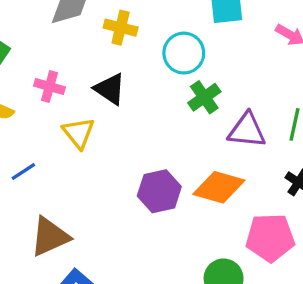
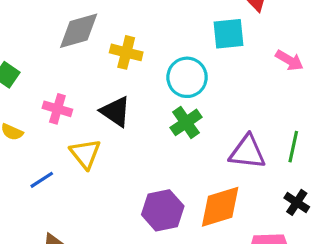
green cross: (204, 97) -> (186, 122), moved
blue line: (23, 172) -> (42, 180), moved
orange diamond: (219, 187) -> (220, 207), turned -33

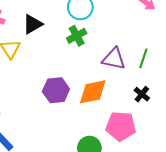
black triangle: (116, 112) -> (32, 24), turned 50

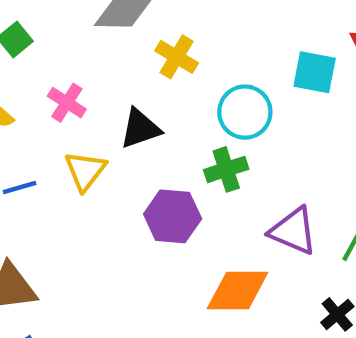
purple hexagon: (56, 90) -> (173, 216), moved

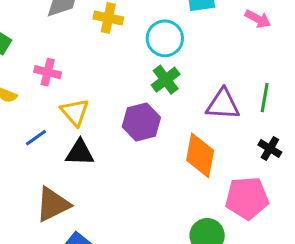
black triangle: (140, 128) -> (80, 153), moved, turned 40
orange diamond: (238, 290) -> (200, 155), turned -60

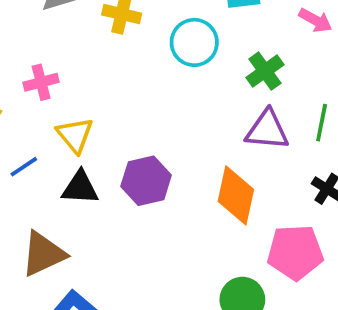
pink cross: (48, 72) -> (41, 82), turned -30
green cross: (166, 80) -> (265, 71), moved
purple hexagon: (141, 122) -> (146, 181), moved

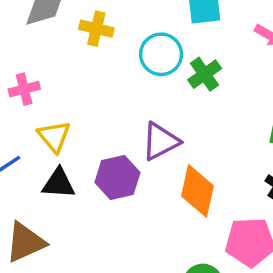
green cross: (265, 71) -> (205, 74), moved
purple triangle: (267, 130) -> (160, 141), moved, turned -33

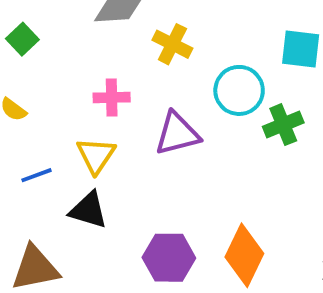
pink cross: (24, 89) -> (112, 98), moved
purple triangle: (160, 141) -> (177, 134), moved
purple hexagon: (117, 178) -> (169, 258), moved

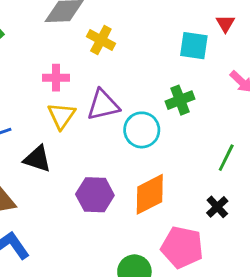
cyan circle: (239, 90) -> (142, 130), moved
yellow triangle: (96, 155) -> (61, 116), moved
orange diamond: (244, 255) -> (150, 194), turned 36

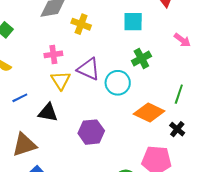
cyan square: (194, 46) -> (133, 22), moved
purple triangle: (103, 105) -> (89, 69), turned 45
orange diamond: (150, 194) -> (149, 112), moved, turned 60

